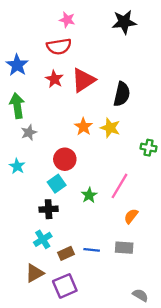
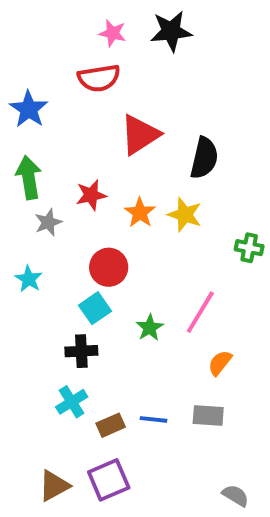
black star: (124, 22) -> (171, 31), moved
red star: (54, 79) -> (91, 195), moved, turned 30
brown triangle: (35, 273) -> (54, 486), moved

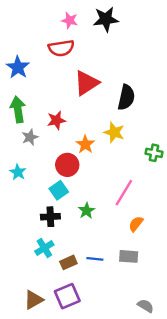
orange star: (140, 213) -> (85, 144), moved
green star: (150, 328) -> (87, 211), moved

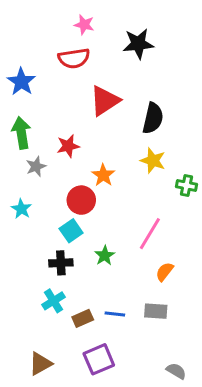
black star: (106, 19) -> (138, 44), moved
yellow star: (114, 132) -> (153, 161), moved
purple square: (67, 296) -> (99, 359), moved

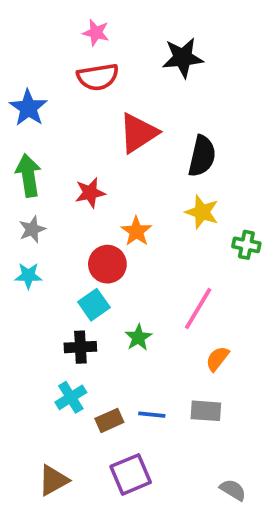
pink star: (84, 25) -> (96, 33), moved
gray star: (36, 166) -> (32, 229), moved
cyan star: (21, 209) -> (28, 276), turned -30

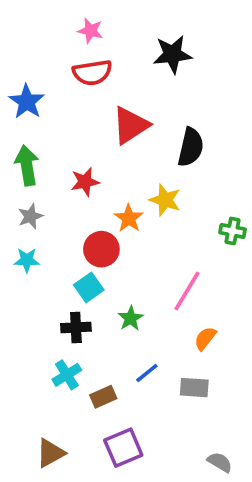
yellow star: (202, 212) -> (165, 200), moved
blue line: (152, 415) -> (147, 373), moved, turned -45

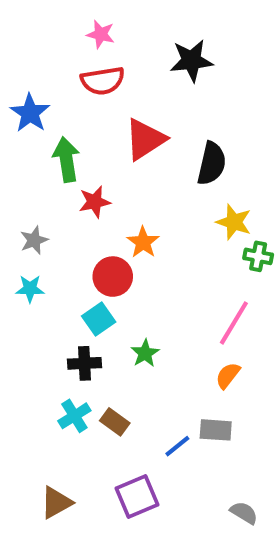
green arrow: (27, 165) -> (66, 159), moved
yellow star: (165, 200) -> (234, 222), moved
pink line: (187, 291) -> (234, 323), moved
blue line: (147, 373) -> (177, 446), moved
brown rectangle: (103, 397) -> (115, 422), moved, turned 60

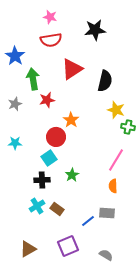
gray star: (34, 240) -> (15, 104), moved
orange semicircle: (228, 375) -> (113, 186), turned -40
gray semicircle: (244, 513) -> (106, 255), moved

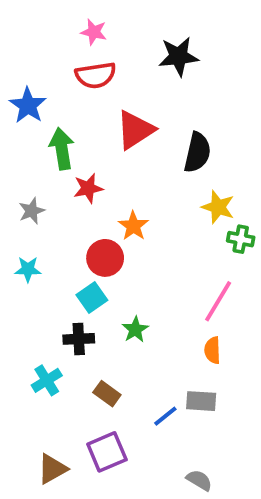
gray star: (15, 104) -> (32, 211), moved
cyan cross: (37, 206) -> (47, 380), moved
purple square: (68, 246) -> (107, 452), moved

